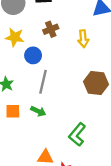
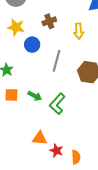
gray line: (43, 82) -> (57, 61), moved
green L-shape: (77, 134) -> (57, 104), moved

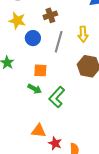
yellow arrow: (79, 31) -> (83, 34), moved
gray line: (57, 61) -> (59, 42), moved
orange square: (11, 95) -> (40, 70), moved

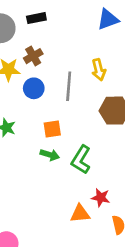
brown cross: (50, 15) -> (33, 56), moved
orange triangle: (39, 131) -> (80, 214), moved
red star: (55, 143) -> (101, 198), moved

